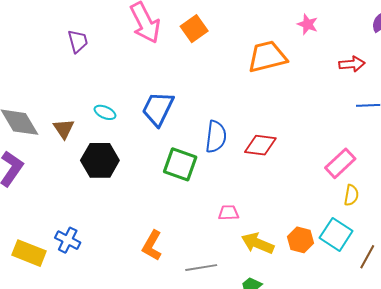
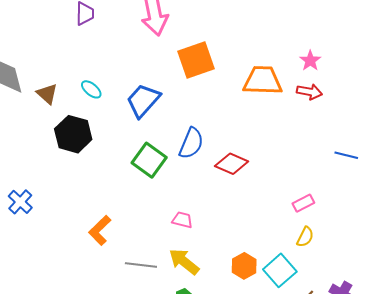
orange square: (194, 29) -> (196, 60), moved, size x1.4
red arrow: (352, 64) -> (309, 92), moved
brown triangle: (64, 129) -> (47, 94), turned -30
pink rectangle: (340, 163) -> (303, 203), size x0.7
yellow arrow: (258, 243) -> (184, 262), moved

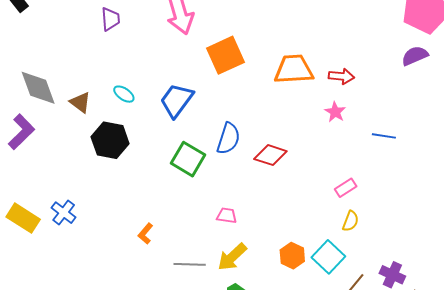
pink star: (310, 61) -> (335, 112), moved
orange L-shape: (100, 230) -> (145, 234), size x0.7
yellow arrow: (184, 262) -> (232, 257), turned -76

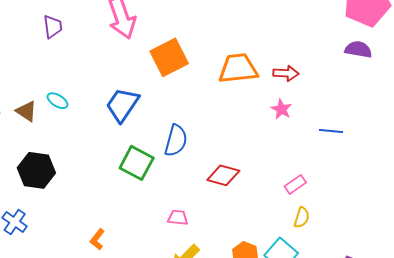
purple semicircle: (415, 56) -> (358, 49), turned 36
cyan ellipse: (124, 94) -> (58, 101), moved
black hexagon: (110, 140) -> (36, 170), moved
red diamond: (270, 155) -> (223, 175), moved

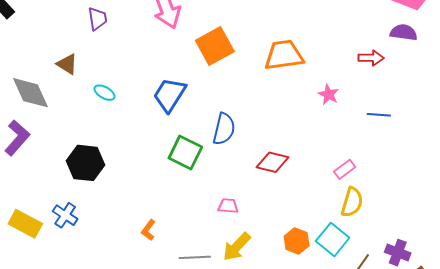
red arrow: (286, 73) -> (371, 58), moved
brown triangle: (26, 111) -> (67, 64), moved
yellow semicircle: (302, 218) -> (352, 202), size x1.4

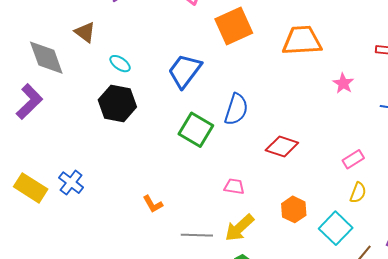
black hexagon: (85, 163) -> (117, 103), moved
yellow semicircle: (352, 202) -> (358, 193), size x0.7
orange L-shape: (148, 230) -> (153, 204), turned -70
orange hexagon: (297, 241) -> (294, 209), moved

